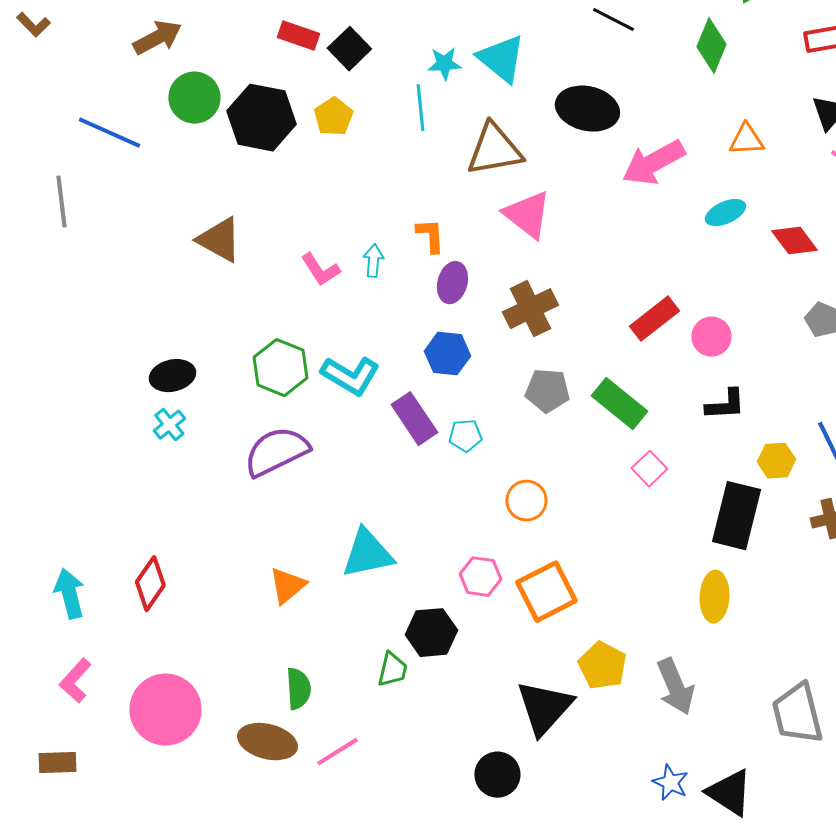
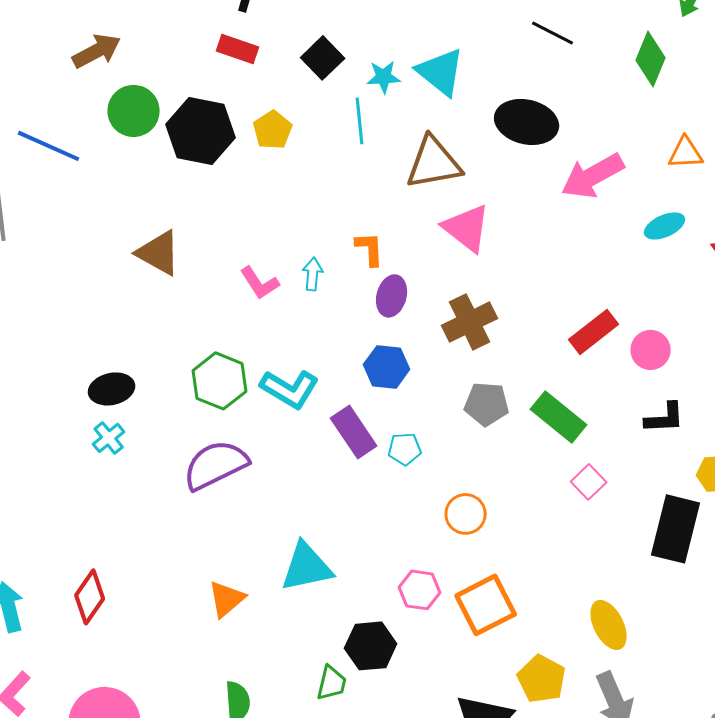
black square: (349, 49) -> (323, 58), moved
yellow ellipse: (714, 597) -> (609, 625), moved, turned -30

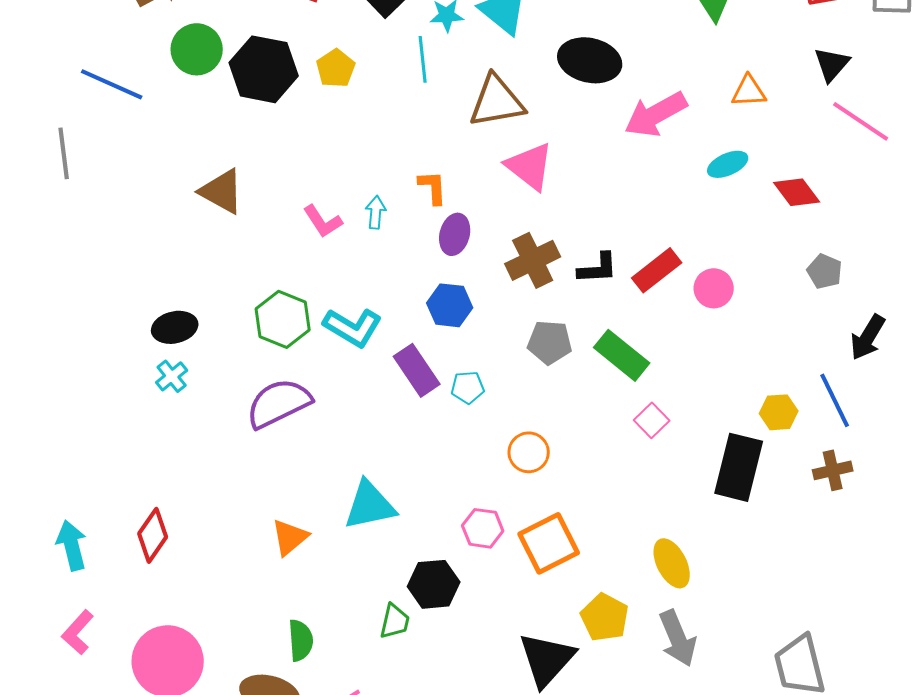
black L-shape: (665, 418) -> (598, 268), moved

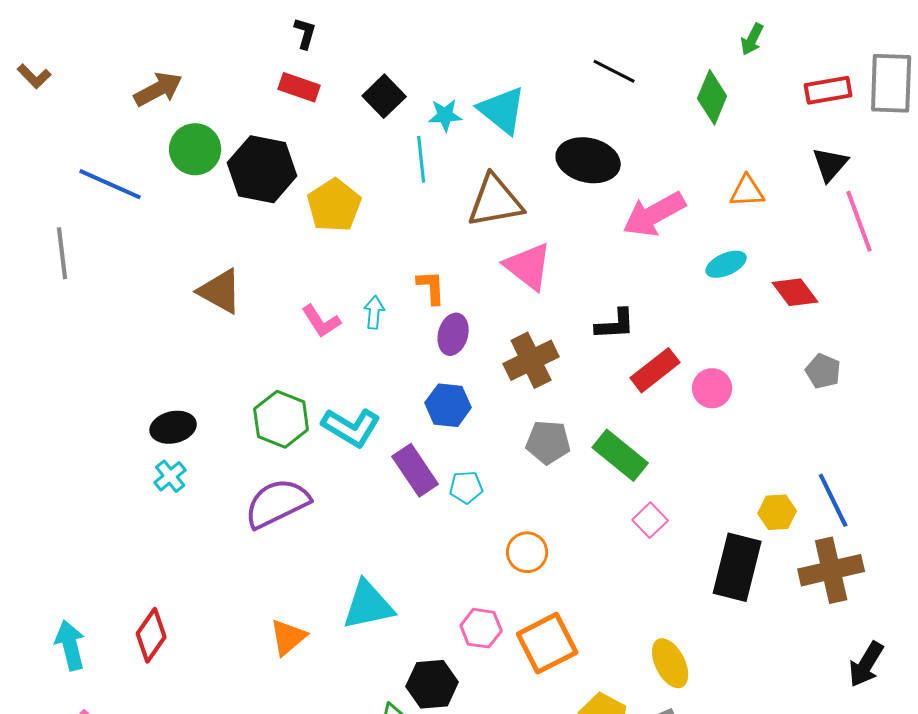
yellow pentagon: (336, 68) -> (334, 205), moved, size x1.4
pink line: (861, 121) -> (859, 221), turned 36
black L-shape: (598, 268) -> (615, 324), moved
black arrow: (868, 337) -> (866, 664), moved
brown cross: (833, 470) -> (831, 570), size x1.6

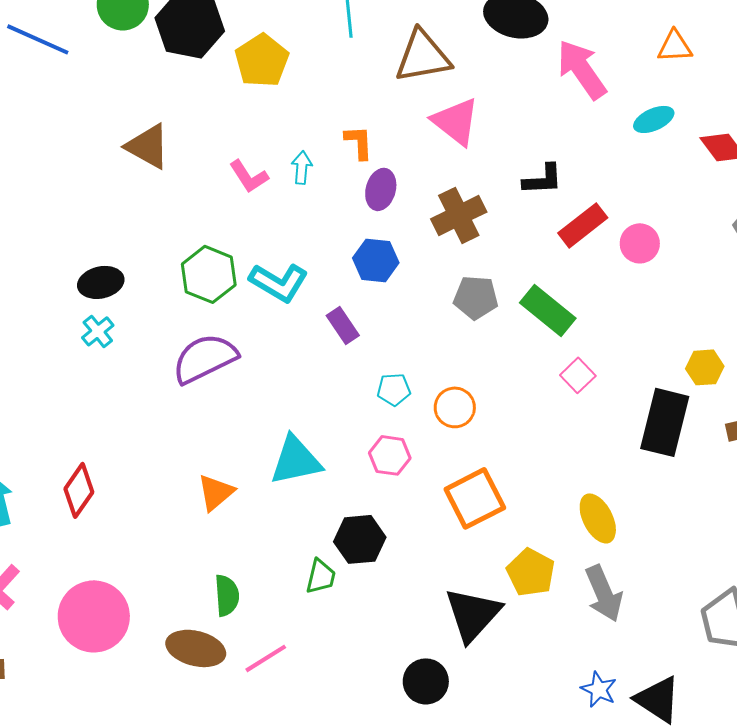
pink arrow: (654, 214) -> (582, 69), turned 84
purple rectangle: (415, 470) -> (343, 325), size x0.7
cyan pentagon: (466, 487) -> (394, 389), moved
pink hexagon: (481, 628) -> (390, 455), moved

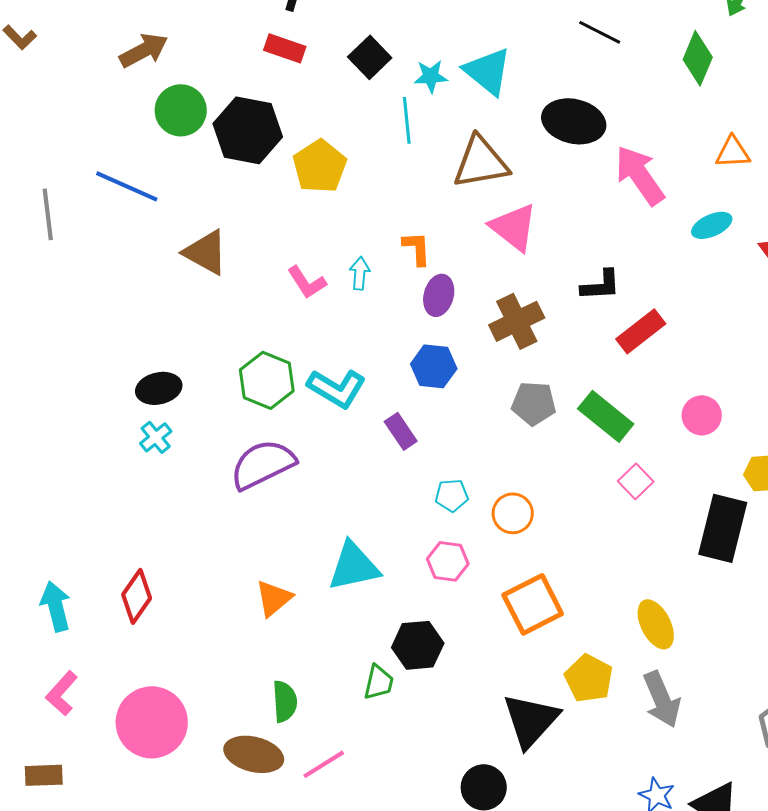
blue line: (38, 39) -> (127, 186), moved
pink circle: (640, 243) -> (702, 415), moved

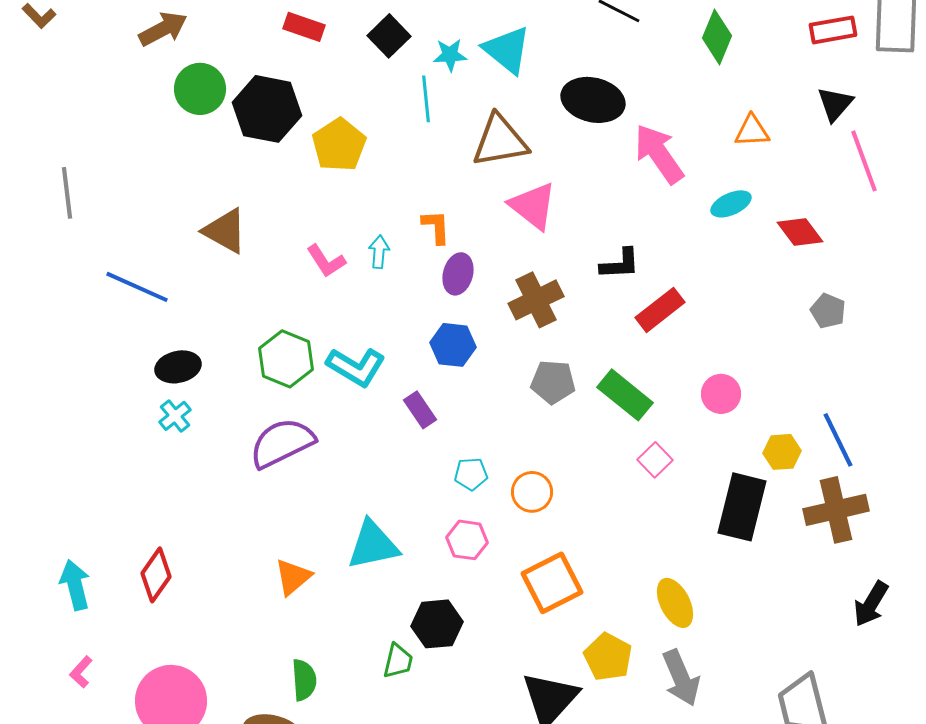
blue line: (127, 186) -> (137, 287), moved
pink L-shape: (62, 693) -> (81, 672), size x0.7

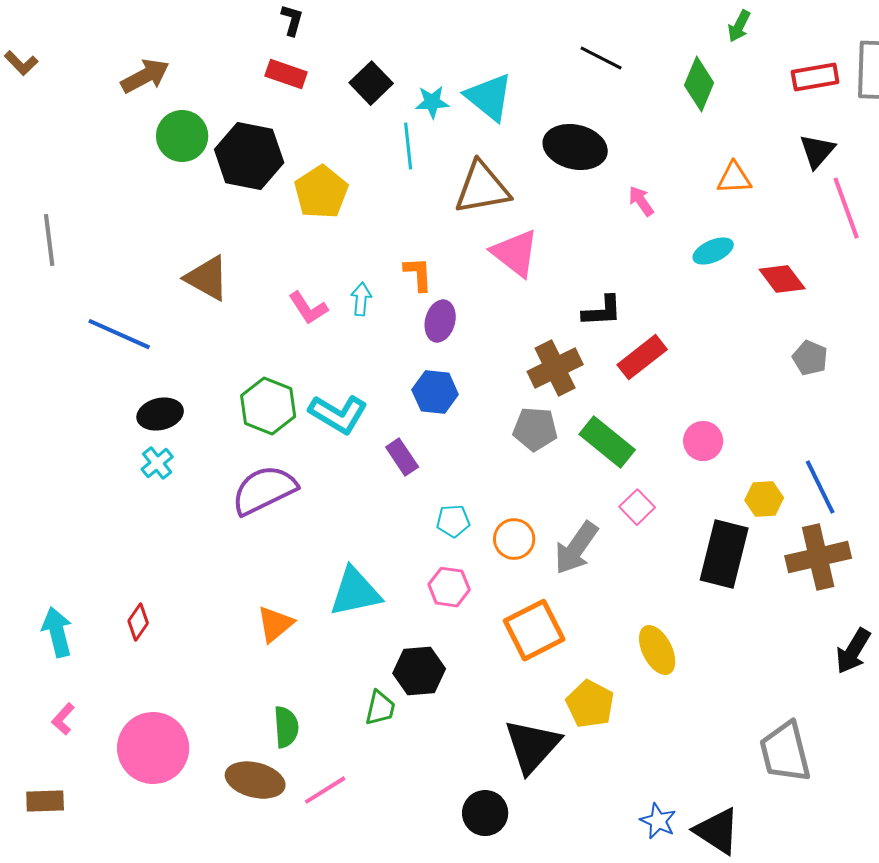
pink arrow: (659, 154) -> (641, 201), size x0.5
brown cross: (536, 300) -> (555, 368), moved
red diamond: (156, 575) -> (138, 622), size x0.7
gray arrow: (681, 678) -> (576, 548), moved, turned 58

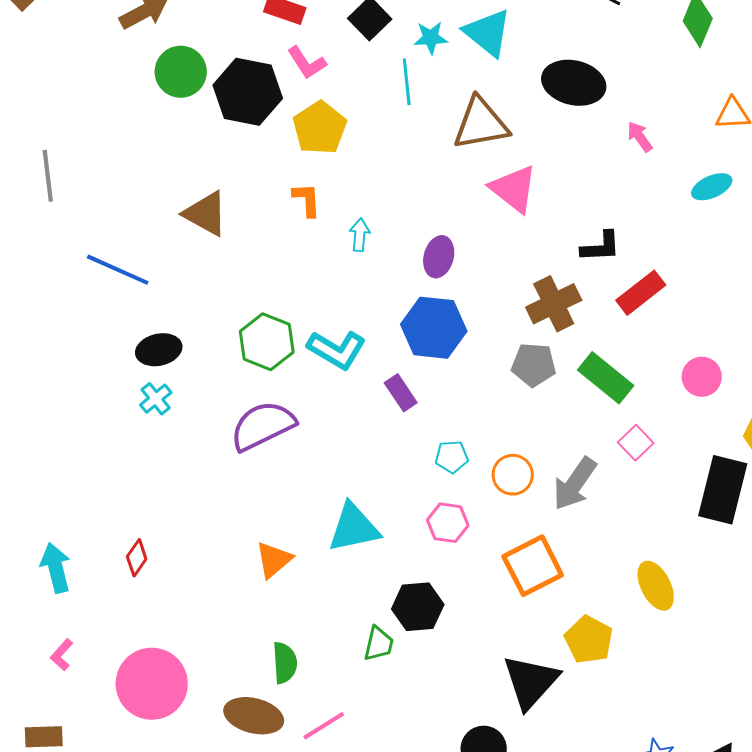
orange L-shape: (418, 274) -> (307, 200), moved
pink L-shape: (308, 308) -> (307, 63), moved
blue hexagon: (435, 392) -> (434, 328), size x1.4

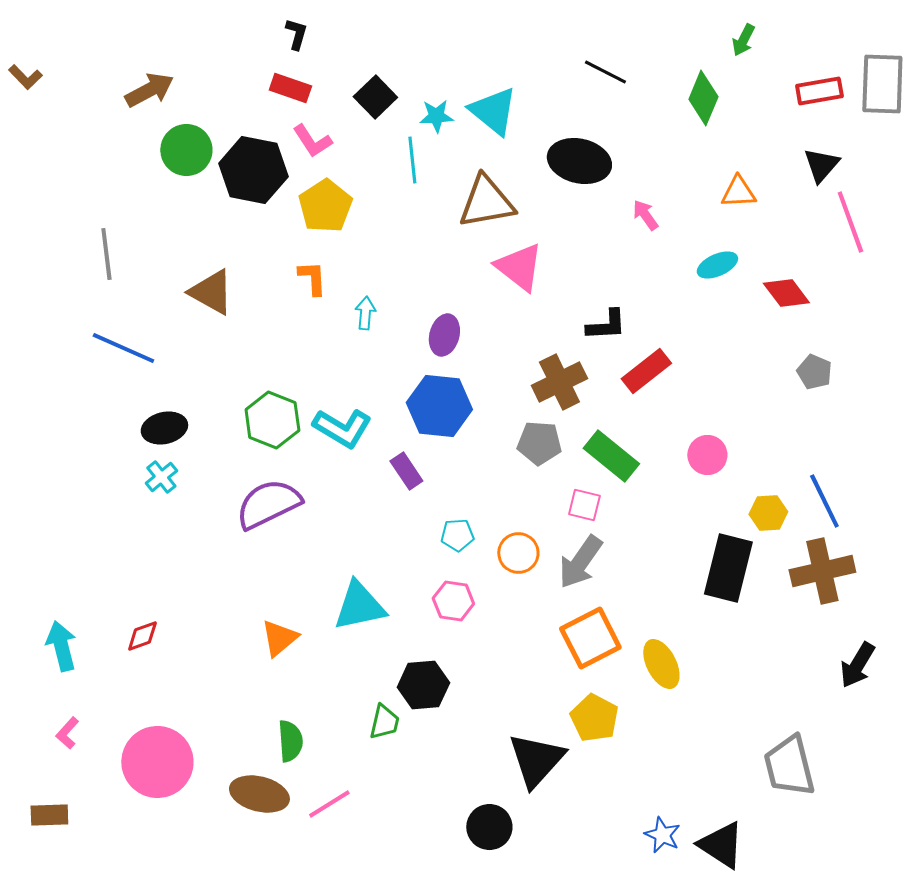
gray line: (48, 176) -> (106, 254), moved
pink square: (636, 443) -> (584, 505), moved, turned -32
red diamond: (137, 558) -> (142, 636), turned 36
orange square: (533, 566) -> (590, 638), moved

